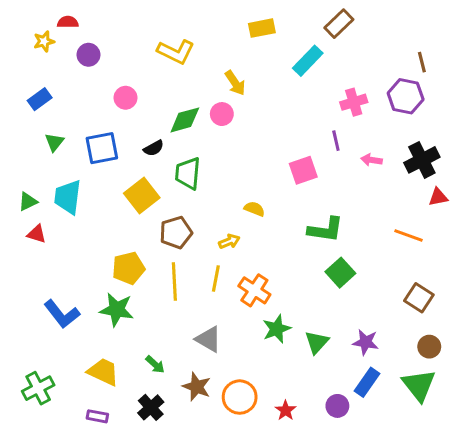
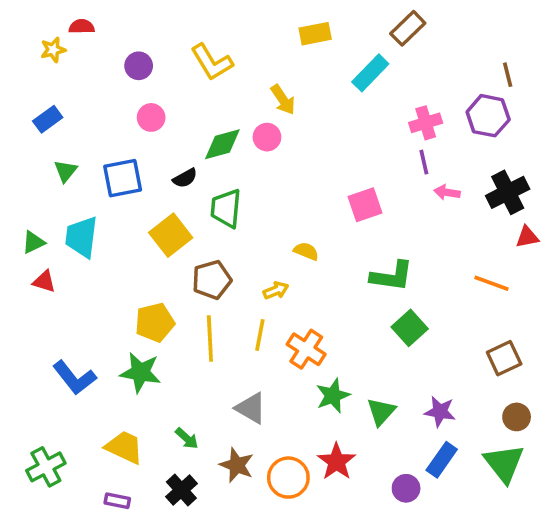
yellow L-shape: (176, 52) -> (212, 62), turned 33
purple circle: (88, 55) -> (139, 66), moved
purple line: (336, 141) -> (424, 162), moved
brown square: (419, 298) -> (504, 358), turned 32
red star: (286, 410) -> (336, 462), moved, size x1.5

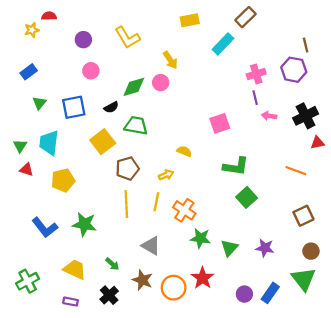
green trapezoid: (226, 208) -> (136, 126), turned 95
green triangle: (33, 242) -> (20, 146), turned -32
yellow pentagon: (155, 322) -> (63, 180), moved
green star: (333, 396) -> (200, 238), turned 30
blue rectangle: (442, 460) -> (270, 293), moved

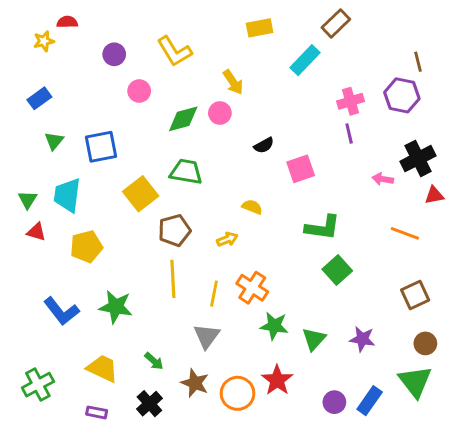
pink circle: (91, 71) -> (139, 91), moved
black semicircle: (111, 107) -> (264, 145), moved
pink arrow: (269, 116) -> (383, 179), moved
yellow line: (156, 202) -> (214, 294), moved
gray triangle: (151, 246) -> (207, 336), turned 36

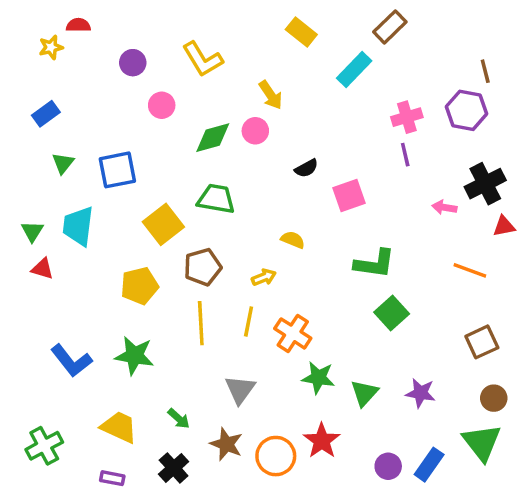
yellow rectangle: (260, 28) -> (301, 32), turned 50
yellow pentagon: (86, 247) -> (140, 286), moved
yellow line: (214, 294) -> (249, 321), moved

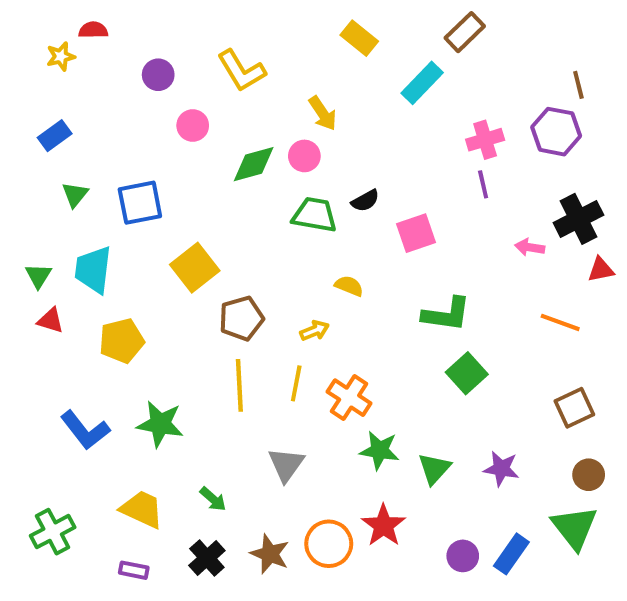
green trapezoid: (216, 199) -> (315, 215), moved
yellow pentagon: (140, 286) -> (122, 341), moved
brown star: (226, 444) -> (270, 554), moved

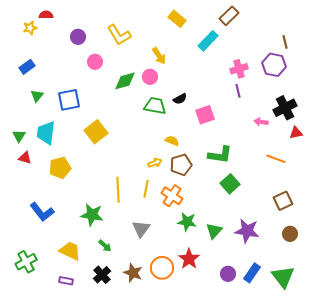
brown pentagon: (241, 318) -> (181, 165), moved
green star: (160, 424) -> (92, 215), moved
purple star: (501, 469) -> (247, 231), size x1.4
green triangle: (574, 528) -> (283, 277), moved

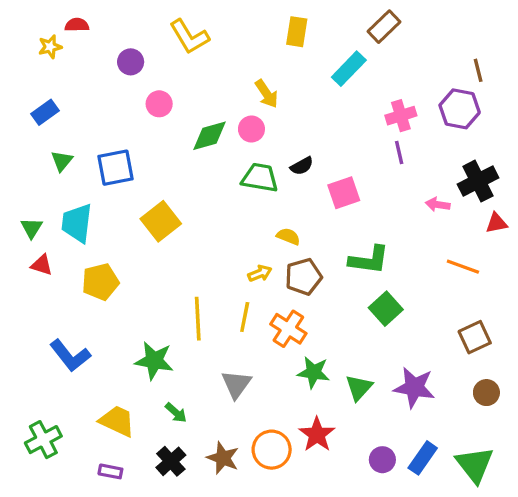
yellow rectangle: (177, 19) -> (297, 32), turned 60
yellow L-shape: (119, 35) -> (189, 37), moved

